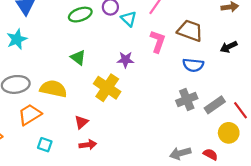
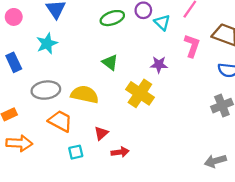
orange trapezoid: (30, 115) -> (60, 121), turned 60
red triangle: (81, 122) -> (101, 133), moved
cyan square: (45, 145) -> (76, 152), turned -32

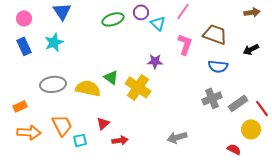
blue rectangle: (14, 62) -> (24, 46), moved
green triangle: (110, 62) -> (111, 77), moved
orange trapezoid: (60, 121) -> (62, 125), moved, turned 35
gray arrow: (215, 161) -> (177, 137), moved

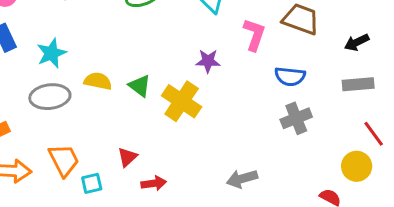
cyan star: (54, 42) -> (51, 53), moved
blue semicircle: (218, 66) -> (290, 76), moved
yellow semicircle: (88, 88) -> (98, 81), moved, size x0.7
gray rectangle: (238, 103) -> (358, 84), moved, turned 30

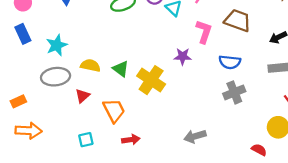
purple star: (208, 61) -> (183, 56), moved
red triangle: (127, 157) -> (83, 96), moved
orange trapezoid: (64, 160) -> (114, 110), moved

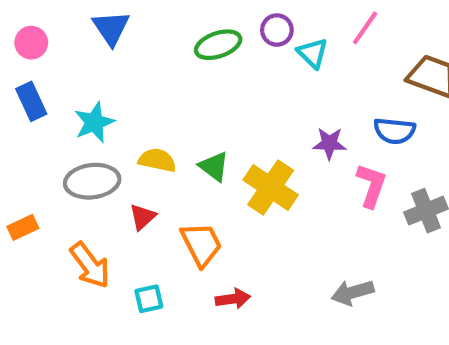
pink L-shape: (204, 32) -> (371, 185), moved
blue semicircle: (230, 62) -> (394, 131), moved
orange arrow: (29, 131) -> (90, 265), moved, turned 50

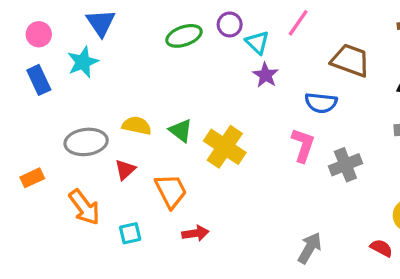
cyan star: (94, 122) -> (83, 62), moved
purple star: (329, 143) -> (266, 75), moved, turned 30
gray arrow: (352, 292) -> (310, 248), moved, turned 136

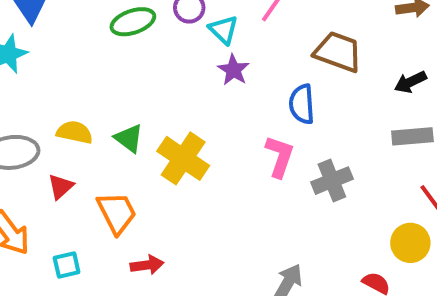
blue semicircle: (321, 103) -> (302, 104), turned 80

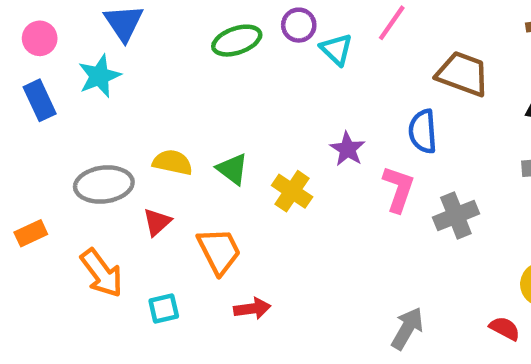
purple star: (233, 70) -> (347, 149), moved
yellow cross: (183, 158) -> (292, 191), size x0.7

